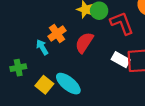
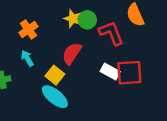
orange cross: (57, 33) -> (28, 29), moved
yellow square: (44, 85) -> (55, 75), moved

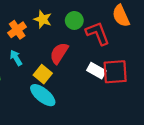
yellow star: (73, 19) -> (43, 19), moved

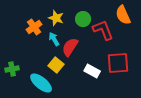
cyan arrow: (16, 58) -> (54, 39), moved
white rectangle: (96, 71) -> (92, 71), moved
cyan ellipse: (43, 95) -> (41, 83), moved

